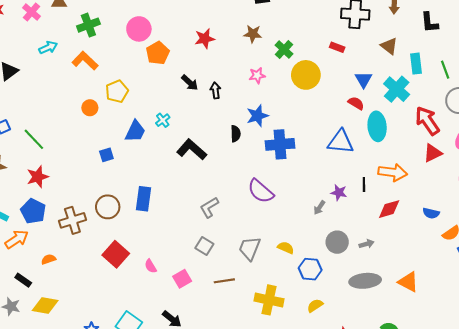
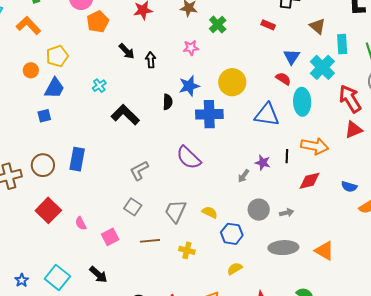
yellow circle: (306, 75) -> (232, 82), moved
blue trapezoid: (135, 131) -> (54, 88), moved
yellow cross: (269, 300) -> (187, 250), moved, size x0.6

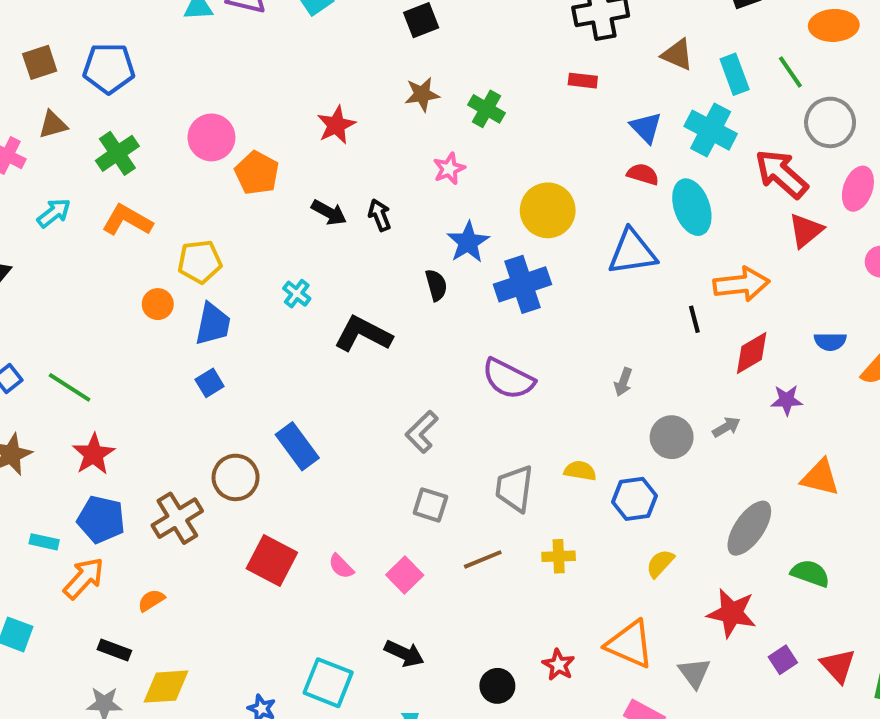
yellow pentagon: (57, 56) -> (200, 262), turned 30
blue rectangle: (77, 159) -> (297, 446), turned -30
purple star: (263, 163) -> (787, 400), moved
gray ellipse: (283, 248) -> (749, 528), moved, turned -36

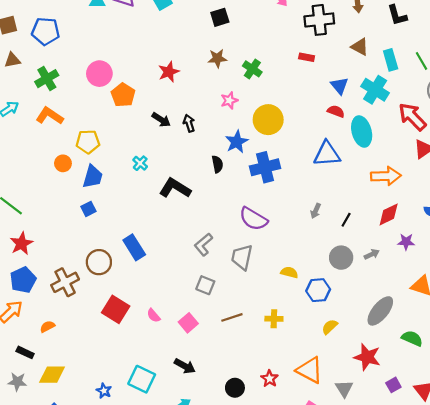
yellow circle: (548, 210) -> (268, 120), moved
black line: (694, 319) -> (346, 220), moved, turned 40
gray arrow: (623, 382) -> (316, 211), moved
gray trapezoid: (514, 488) -> (242, 257), moved
blue pentagon: (101, 519) -> (23, 280), turned 30

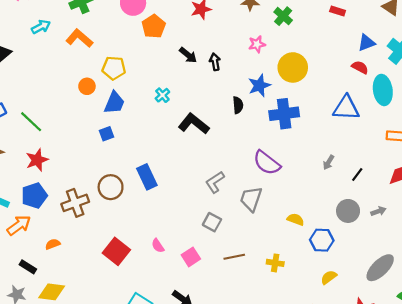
blue triangle: (340, 86) -> (367, 43), turned 42
red square: (116, 309) -> (116, 251), moved

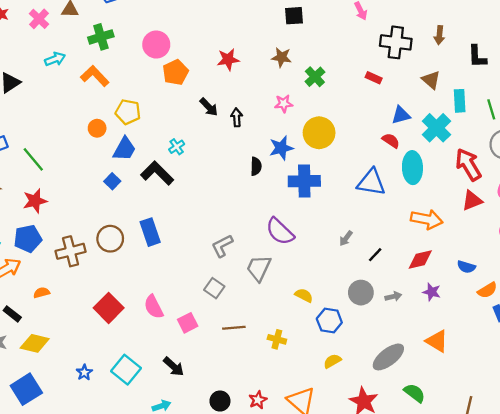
black L-shape: (194, 124) -> (157, 173), moved
blue square: (106, 134) -> (112, 181), turned -32
pink semicircle: (158, 246) -> (154, 307), size x1.5

